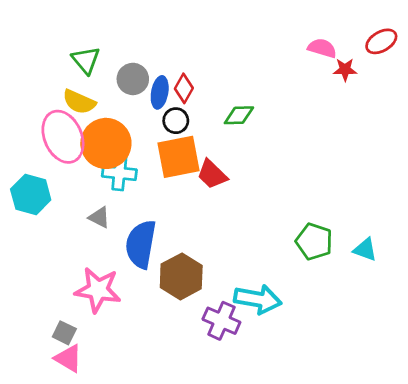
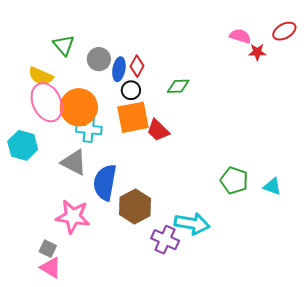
yellow semicircle: (79, 102) -> (41, 76), moved
gray triangle: (99, 217) -> (74, 162), size x1.6

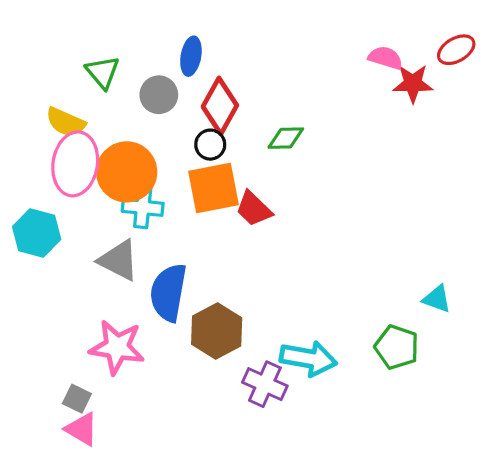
red star: (257, 52) -> (413, 83), size x1.4
red diamond: (137, 66) -> (220, 106), size x1.6
blue ellipse: (119, 69) -> (191, 56), moved
pink ellipse: (47, 102) -> (75, 164), turned 33
green pentagon: (234, 180) -> (397, 347), moved

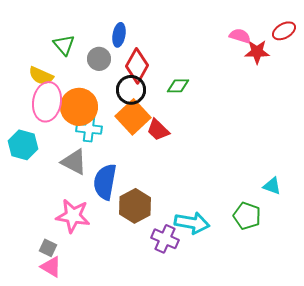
black circle: (210, 145) -> (131, 90), size x1.5
orange square: (213, 188) -> (133, 117), turned -32

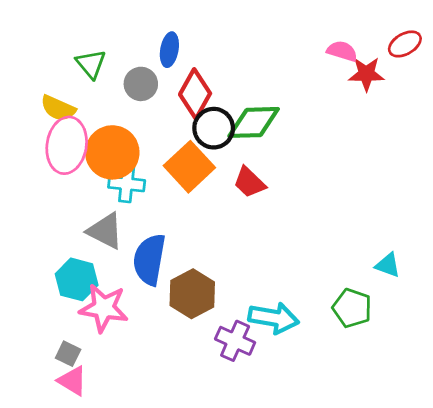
green diamond: (178, 86) -> (254, 122), size x1.6
black circle: (131, 90) -> (214, 128), moved
red trapezoid: (158, 130) -> (249, 182), moved
cyan hexagon: (23, 145) -> (77, 279), moved

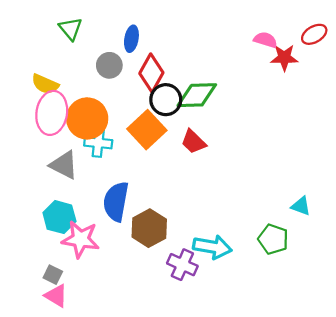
green triangle: (91, 64) -> (71, 29), moved
gray triangle: (105, 231) -> (64, 165), moved

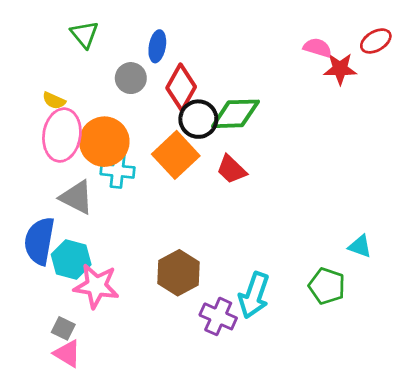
yellow semicircle: (45, 84) -> (54, 101), size x0.7
blue semicircle: (116, 202) -> (39, 241), moved
cyan arrow: (212, 247) -> (254, 295), turned 99

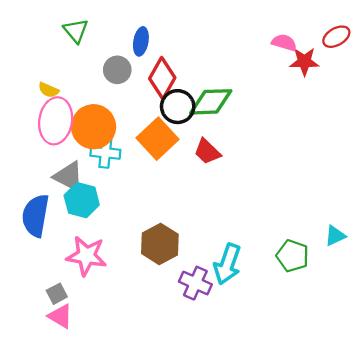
cyan triangle: (360, 246) -> (335, 236), moved, turned -45
cyan hexagon: (71, 260) -> (82, 200), moved
gray square: (63, 328) -> (57, 294), turned 36

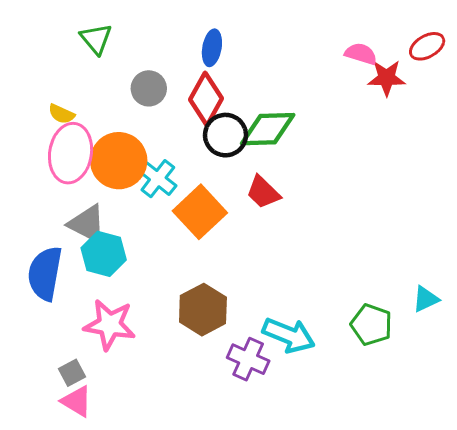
blue ellipse: (141, 41) -> (212, 48), moved
orange square: (157, 139) -> (200, 212), moved
cyan cross: (105, 153) -> (158, 179), moved, turned 32
cyan arrow: (227, 264) -> (289, 335), turned -87

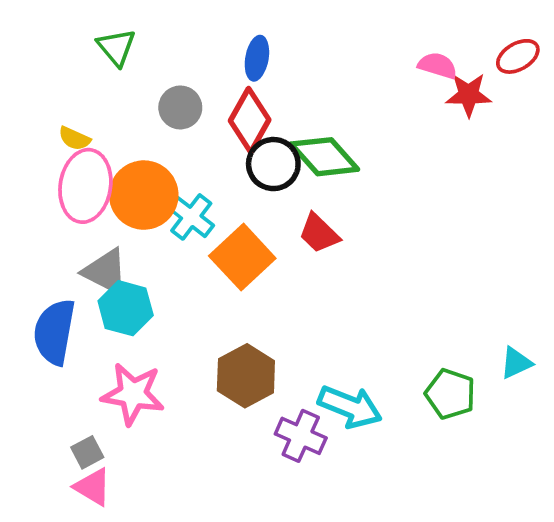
green diamond: (268, 129) -> (324, 157), turned 50

